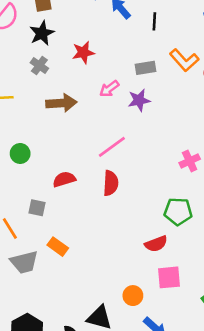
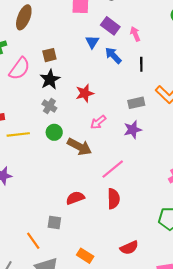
pink arrow: (109, 89) -> (98, 122), moved
brown arrow: (61, 103) -> (79, 147), moved, turned 35
green circle: (20, 153) -> (54, 132), moved
red semicircle: (156, 244) -> (129, 248), moved
orange rectangle: (58, 247) -> (85, 256), moved

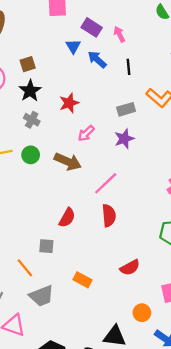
green circle: (54, 132) -> (31, 155), moved
red semicircle: (75, 198) -> (67, 218), turned 144

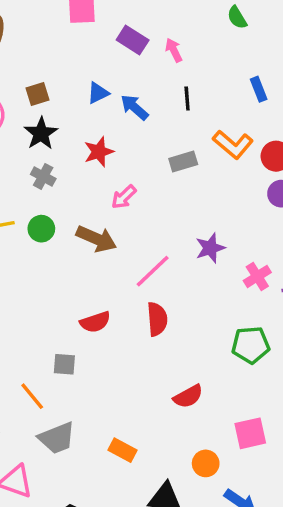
blue triangle: (73, 46) -> (98, 93), moved, turned 35
blue arrow: (97, 59) -> (135, 107), moved
purple star: (124, 139) -> (210, 248), moved
red semicircle: (67, 218) -> (95, 322), turned 42
orange rectangle: (83, 280) -> (122, 450), moved

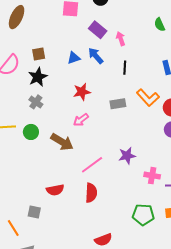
blue arrow: (135, 107) -> (96, 56), moved
red star: (99, 152) -> (82, 92), moved
pink cross: (257, 276) -> (152, 176), turned 35

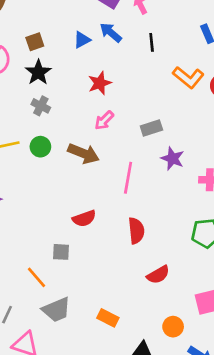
gray rectangle: (118, 104) -> (151, 128), moved
purple star: (127, 156) -> (173, 159), turned -30
pink line: (92, 165) -> (128, 178), turned -35
red semicircle: (91, 193) -> (136, 231), moved

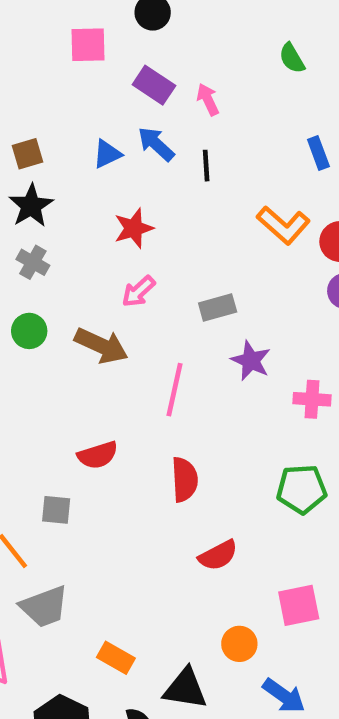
black line: (152, 42) -> (206, 166), moved
orange rectangle: (108, 318) -> (116, 658), moved

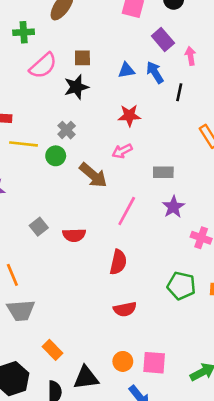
gray cross: (33, 262) -> (67, 130), moved
gray square: (56, 510) -> (39, 227), moved, turned 30
pink square: (299, 605) -> (154, 363), moved
black triangle: (185, 689) -> (86, 378), turned -32

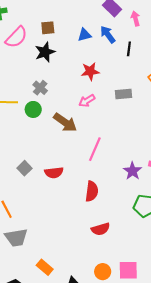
gray rectangle: (163, 172) -> (123, 94), moved
purple star: (173, 207) -> (132, 171), moved

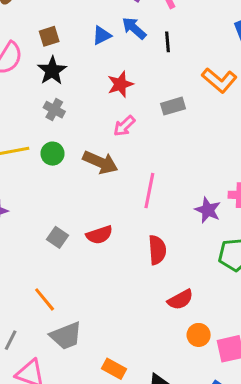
gray cross: (40, 88) -> (54, 110), moved
orange circle: (103, 272) -> (199, 335), moved

